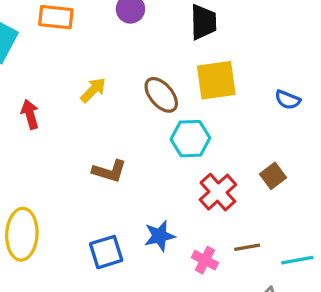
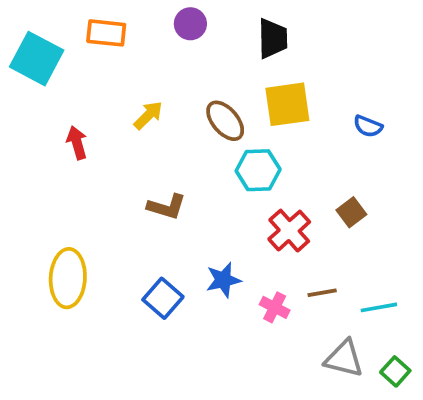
blue square: (106, 252) -> (163, 298), turned -32

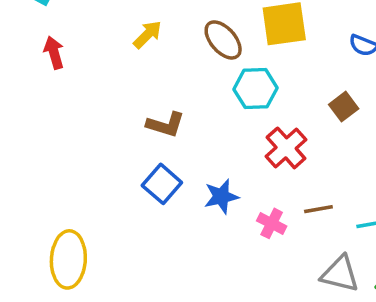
red arrow: (77, 143) -> (54, 53), moved
brown square: (351, 212) -> (344, 107), moved
yellow ellipse: (68, 278) -> (68, 259), moved
blue square: (163, 298) -> (162, 184), moved

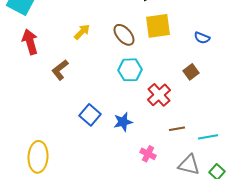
red arrow: (54, 53) -> (30, 42), size x1.4
cyan hexagon: (255, 89) -> (130, 70), moved
brown L-shape: (165, 125) -> (60, 70), moved, turned 125
pink cross: (272, 223) -> (148, 154), moved

